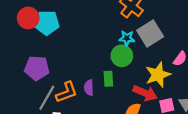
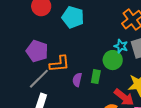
cyan pentagon: (47, 23) -> (73, 17), moved
orange L-shape: (67, 92) -> (59, 64), moved

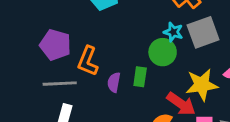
orange L-shape: (59, 64) -> (88, 61), turned 120
gray line: (39, 79) -> (60, 84), turned 45

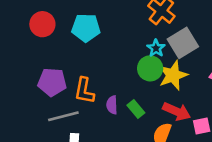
cyan star: (173, 32) -> (156, 48), turned 30
green rectangle: (140, 77) -> (136, 109), moved, turned -36
yellow star: (202, 85) -> (173, 75), moved

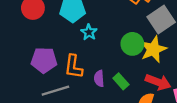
cyan star: (156, 48) -> (89, 32), moved

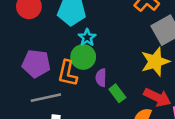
green circle: (132, 44) -> (83, 57), moved
purple semicircle: (99, 79) -> (101, 78), moved

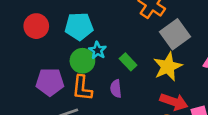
green circle: (83, 57) -> (82, 61), moved
green rectangle: (117, 93) -> (128, 62), moved

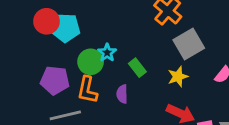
cyan pentagon: (79, 26) -> (66, 28), moved
yellow star: (168, 67) -> (178, 77), size x0.7

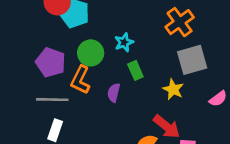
cyan star: (107, 53) -> (124, 42), moved
yellow star: (178, 77) -> (173, 89), turned 30

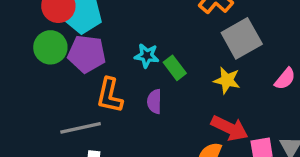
cyan star: (124, 42) -> (147, 56), moved, turned -30
green circle: (91, 53) -> (50, 47), moved
purple pentagon: (51, 62) -> (87, 54), moved

